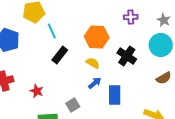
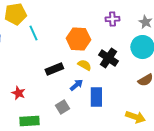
black rectangle: (60, 55) -> (54, 69), moved, turned 30
yellow semicircle: (93, 63) -> (84, 65), moved
gray square: (73, 105) -> (62, 107), moved

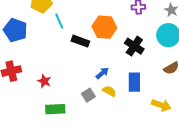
yellow semicircle: (84, 65) -> (109, 91), moved
black rectangle: (54, 69) -> (80, 41), moved, turned 42
blue rectangle: (96, 97) -> (134, 82), moved

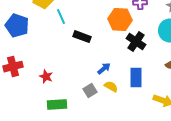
orange hexagon: (104, 27) -> (120, 20), moved

